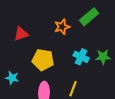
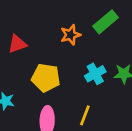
cyan cross: (81, 57) -> (95, 74), turned 35

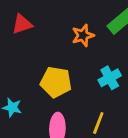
red triangle: (17, 44) -> (22, 24), moved

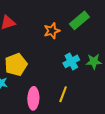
yellow pentagon: (56, 82) -> (16, 65), moved, turned -30

